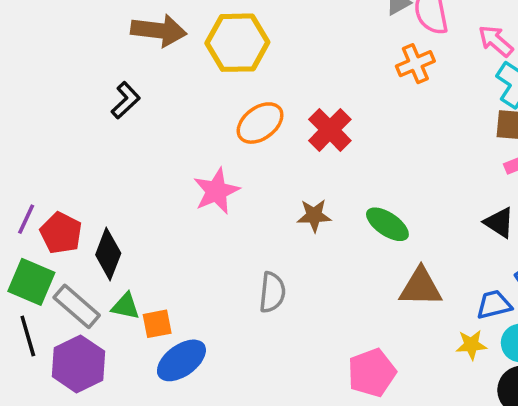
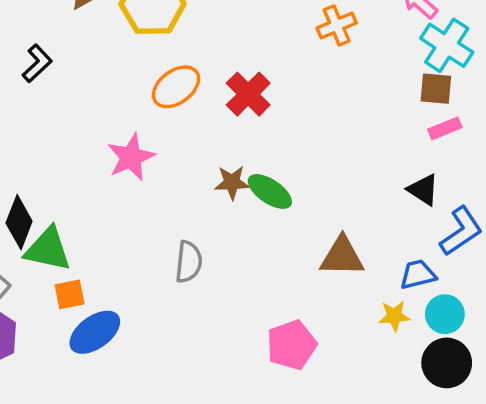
green ellipse: (387, 224) -> (270, 191), moved
green triangle: (126, 306) -> (48, 249), moved, size x1.6

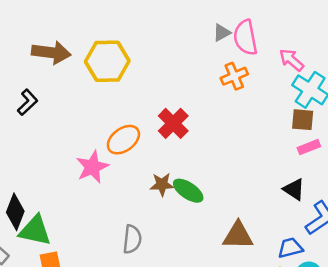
orange ellipse: (176, 87) -> (123, 140), moved

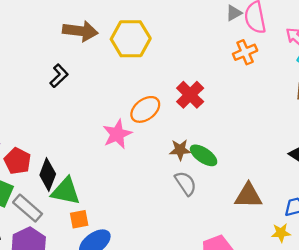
gray semicircle: (132, 239) -> (186, 183), moved, turned -40

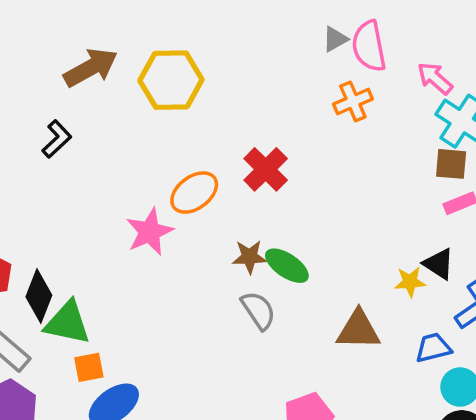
brown arrow: (80, 31) -> (91, 68), turned -36
yellow star: (281, 233) -> (410, 282), moved

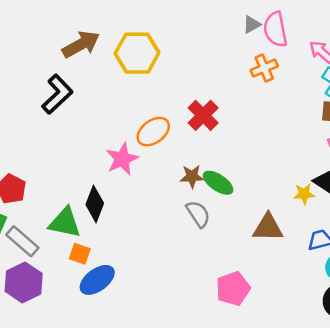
black L-shape: (57, 139) -> (57, 94), size x1.5
black diamond: (39, 296) -> (95, 204), moved
orange square: (89, 367) -> (80, 254), turned 30

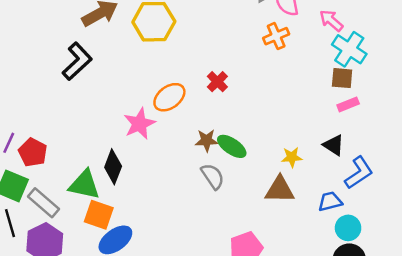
red cross: (203, 115) -> (217, 82), size x0.7
yellow star: (304, 194) -> (292, 157), moved
orange square: (80, 254) -> (99, 215), size x1.4

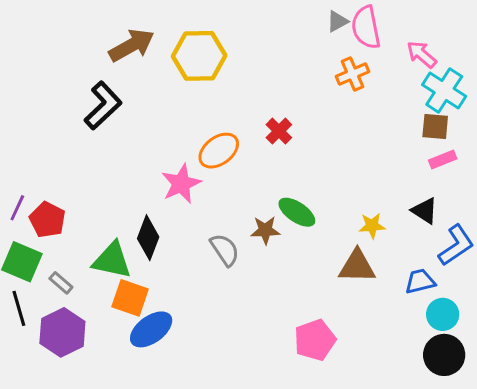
brown star: (207, 140) -> (265, 230), moved
gray semicircle: (213, 176) -> (225, 250), moved
gray rectangle: (44, 203) -> (61, 283), size x0.6

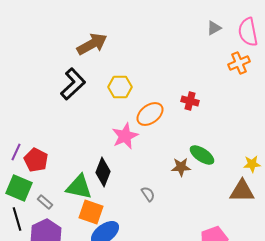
gray triangle: (337, 21) -> (214, 28), moved
yellow hexagon: (199, 56) -> (120, 87), moved, size x0.7
red cross: (279, 131) -> (190, 101), turned -30
gray semicircle: (225, 250) -> (148, 194), moved, size x0.7

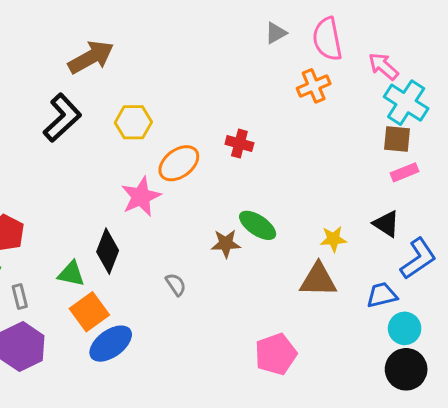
green triangle: (79, 187) -> (71, 274), size x0.7
gray rectangle: (45, 202) -> (20, 297), turned 35
orange square: (91, 212) -> (89, 312), turned 35

